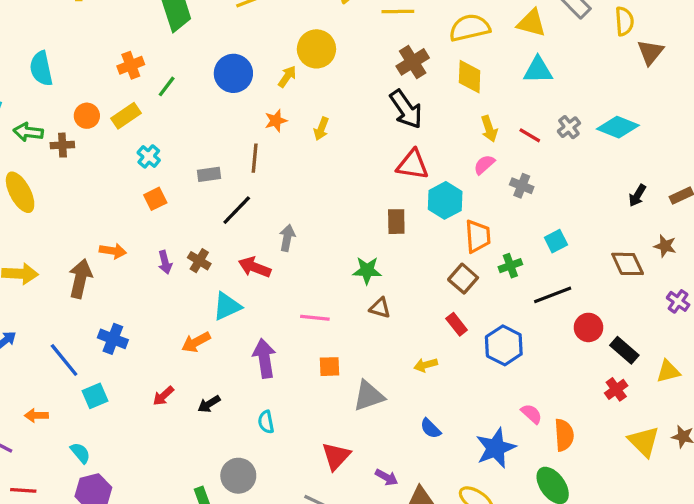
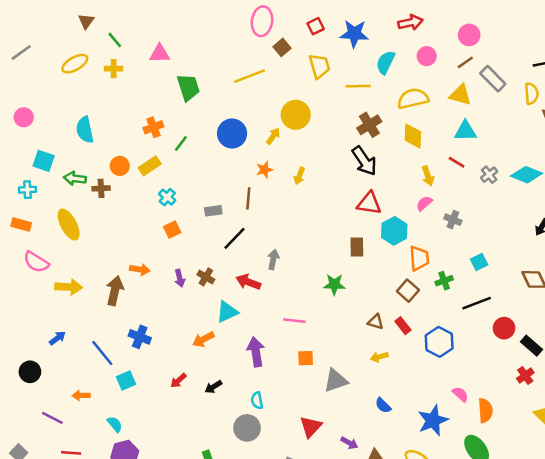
red line: (530, 135) -> (457, 162), moved
brown triangle: (380, 308) -> (376, 322), moved
gray circle: (238, 476) -> (247, 428), moved

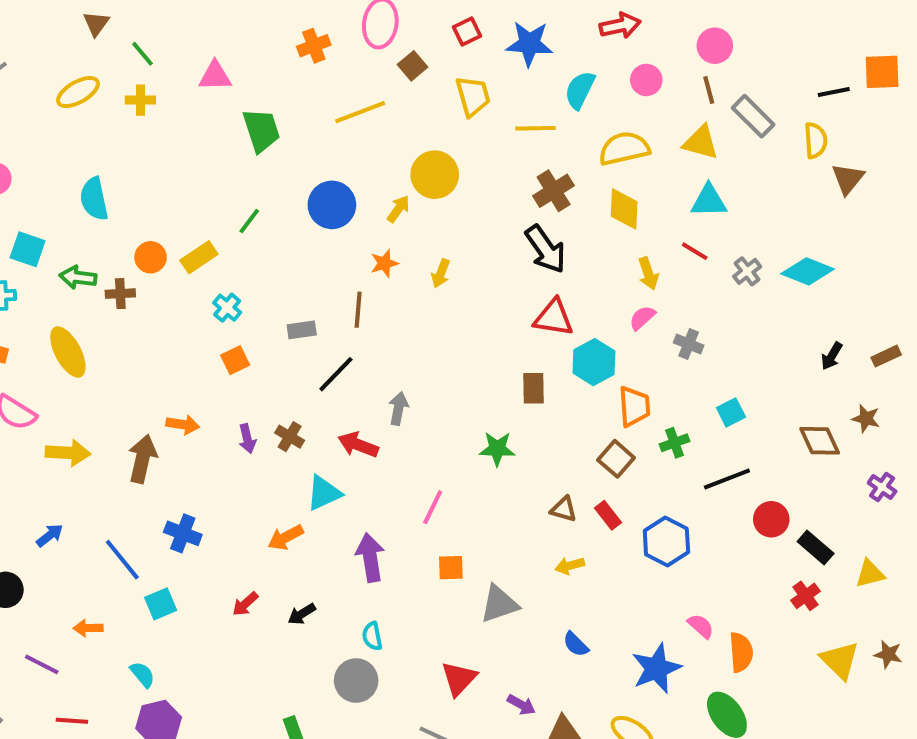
brown line: (465, 62) -> (709, 90), turned -70
orange cross: (153, 127) -> (314, 46), moved
pink line: (294, 321) -> (433, 507), turned -70

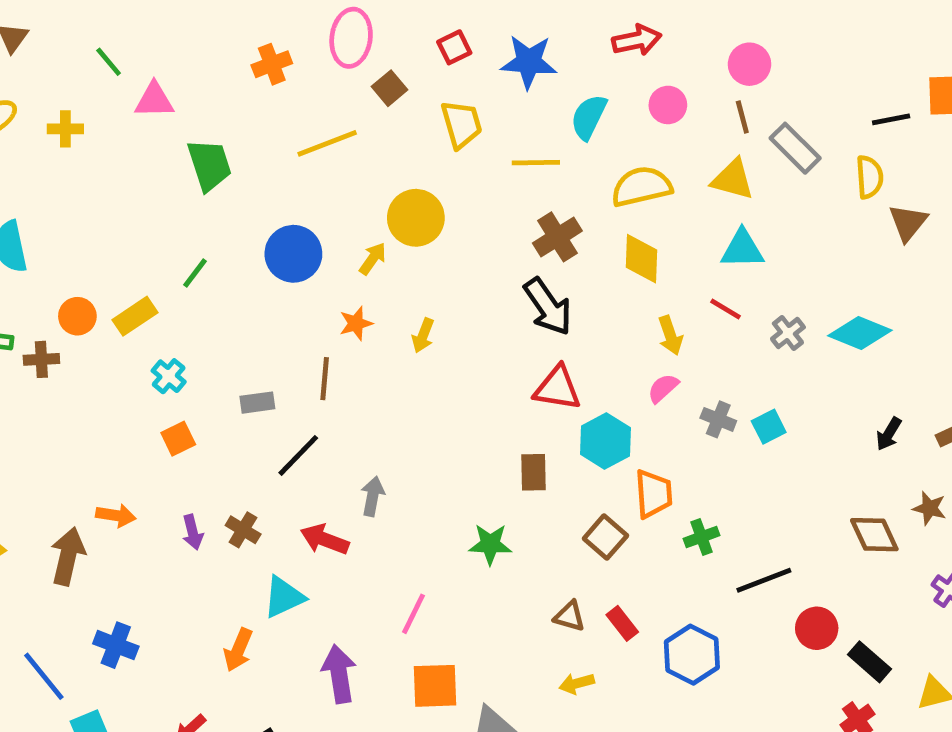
green line: (142, 54) -> (109, 62), moved
cyan square: (731, 412) -> (769, 427), moved
brown square: (616, 459) -> (605, 537), moved
orange arrow: (286, 537) -> (238, 650), turned -39
orange square: (451, 568) -> (435, 686), size x1.5

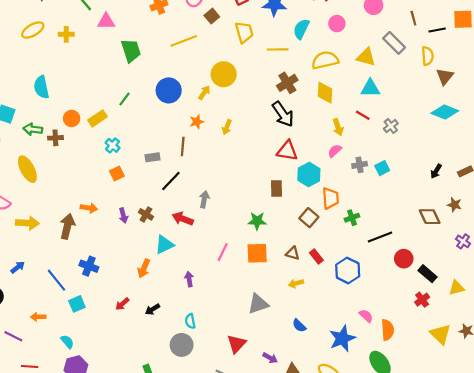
brown line: (742, 117) -> (413, 18), moved
cyan diamond: (860, 333) -> (445, 112), moved
gray cross: (718, 419) -> (360, 165), turned -32
purple arrow: (339, 674) -> (189, 279), size x0.6
orange square: (435, 686) -> (257, 253), moved

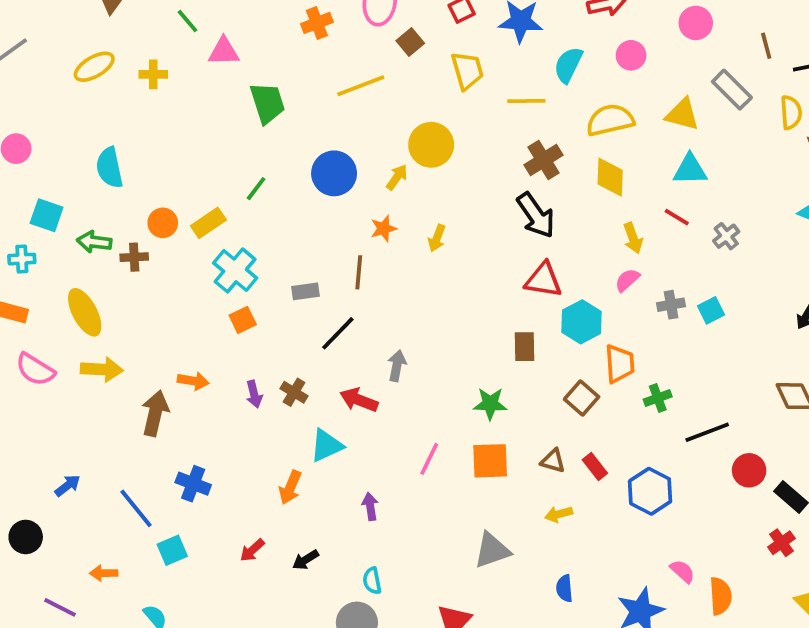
cyan cross: (113, 145) -> (235, 270), size x1.6
yellow arrow: (27, 223) -> (102, 369), moved
blue semicircle: (299, 326) -> (564, 588), turned 40

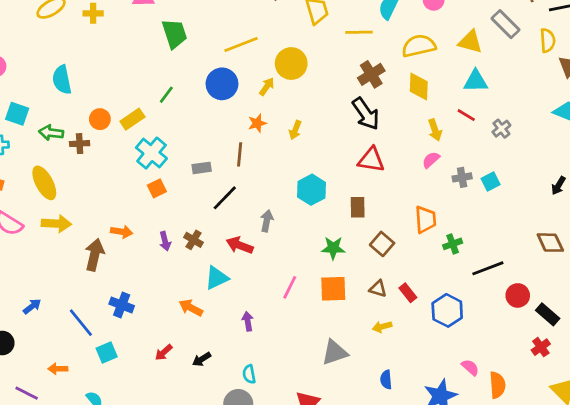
yellow line: (361, 86) -> (241, 45), moved
cyan hexagon: (582, 322) -> (312, 190), moved
brown square: (582, 398) -> (382, 244), moved
orange arrow: (290, 487) -> (191, 308), turned 95

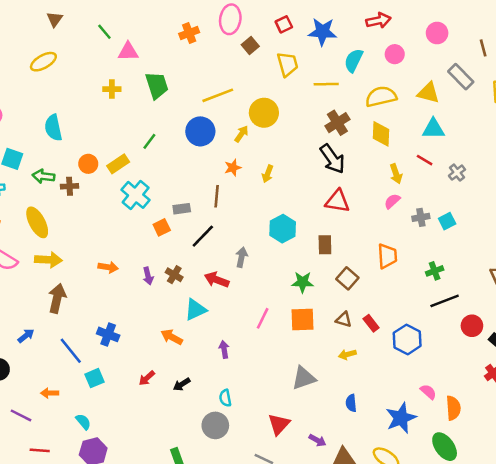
yellow cross: (93, 13) -> (112, 89), moved
orange square: (157, 188) -> (162, 227), moved
green cross: (453, 244) -> (435, 271), moved
brown arrow: (94, 255) -> (57, 298), moved

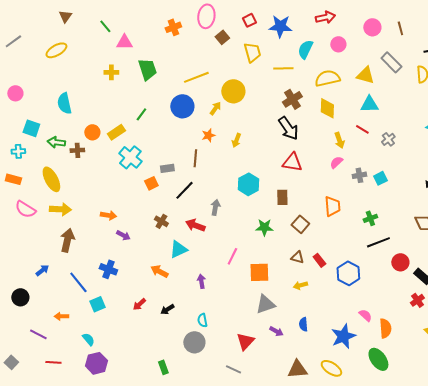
brown line: (483, 48) -> (400, 28), moved
purple arrow: (148, 276) -> (123, 235), moved, turned -48
orange square: (303, 320) -> (259, 272), moved
purple arrow: (317, 440) -> (276, 331), moved

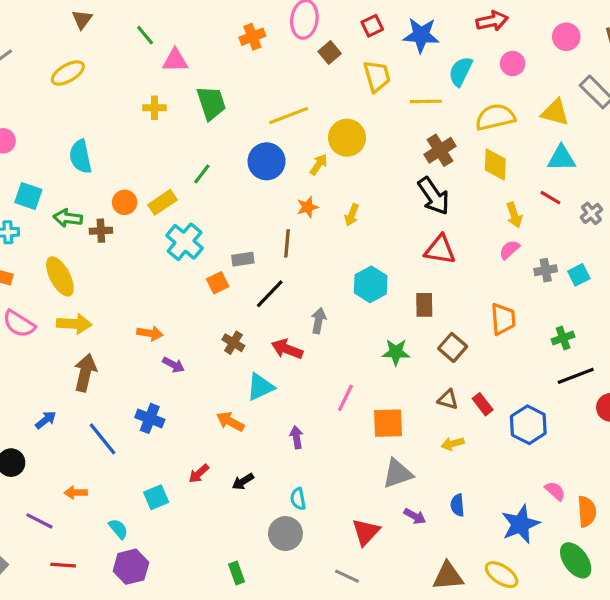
cyan square: (97, 304) -> (156, 497), moved

